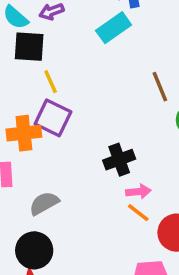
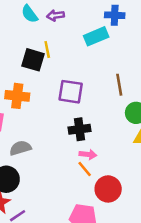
black square: (29, 47) -> (33, 60), moved
yellow line: (51, 82) -> (47, 50), moved
purple square: (53, 118) -> (71, 92), moved, turned -30

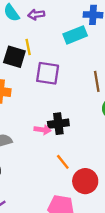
purple square: (71, 92) -> (48, 73), moved
pink arrow: (88, 154) -> (43, 130), moved

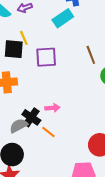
black cross: (58, 124) -> (31, 117), moved, turned -36
orange line: (63, 162) -> (48, 132), moved

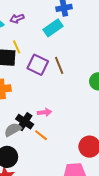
brown line: (91, 55) -> (59, 65), moved
purple square: (46, 57) -> (38, 65), turned 30

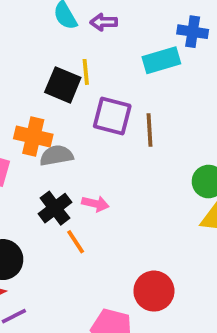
purple square: (38, 65) -> (112, 116), turned -30
gray semicircle: (13, 130) -> (56, 156), moved

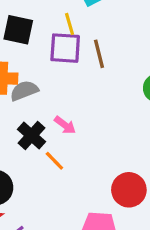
yellow line: (86, 72) -> (69, 24), moved
pink arrow: (95, 204) -> (65, 125), turned 35

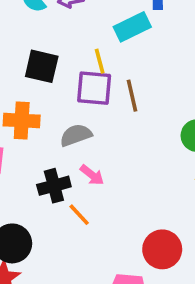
gray semicircle: (24, 91) -> (76, 135), moved
black cross: (31, 135) -> (54, 186), turned 32

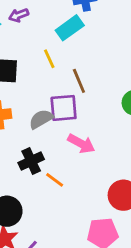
purple square: (94, 88) -> (64, 108), moved
pink arrow: (92, 175) -> (81, 144), moved, size x1.4

